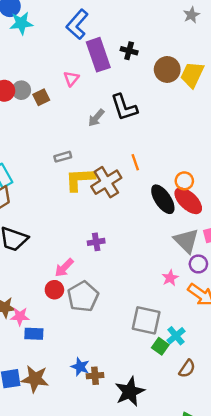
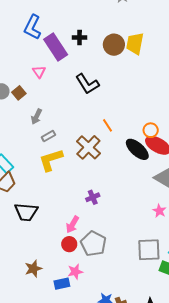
gray arrow: (96, 118) -> (36, 117), moved
yellow L-shape: (80, 179) -> (51, 160), moved
pink star: (20, 316) -> (75, 272), moved

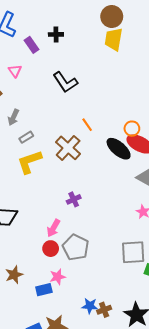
brown circle: (114, 45) -> (112, 17), moved
purple rectangle: (56, 47) -> (32, 45), size x0.6

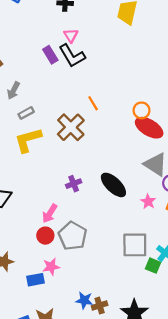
purple rectangle: (32, 45) -> (50, 55), moved
pink triangle: (15, 71) -> (71, 35), moved
black ellipse: (119, 149) -> (113, 185), moved

